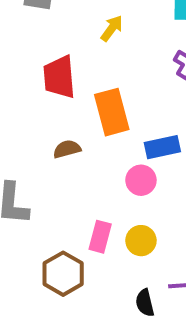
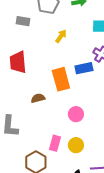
red trapezoid: (59, 77) -> (18, 62), moved
blue rectangle: (162, 147) -> (84, 68), moved

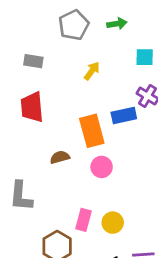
gray rectangle: (23, 21) -> (33, 61), moved
pink circle: (76, 114) -> (102, 167), moved

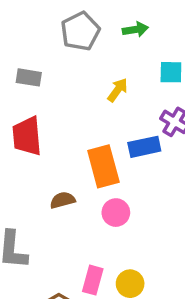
yellow arrow: (92, 71) -> (118, 90), moved

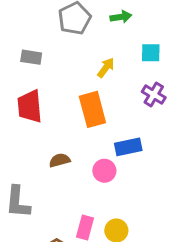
blue rectangle: (144, 147) -> (128, 147), moved
orange rectangle: (103, 166) -> (92, 109), moved

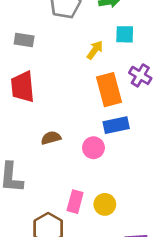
cyan square: (151, 53) -> (125, 34), moved
orange rectangle: (92, 109) -> (109, 90), moved

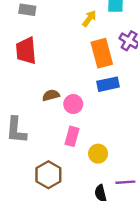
pink circle: (93, 148) -> (73, 104), moved
pink rectangle: (75, 202) -> (72, 136), moved

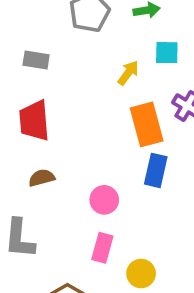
blue rectangle: (108, 84) -> (156, 170), turned -65
brown semicircle: (51, 95) -> (42, 178), moved

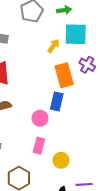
cyan square: (167, 53) -> (76, 34), size x1.6
blue rectangle: (156, 170) -> (57, 101), moved

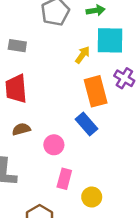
blue rectangle: (57, 101) -> (86, 124), turned -54
pink circle: (40, 118) -> (54, 145), moved

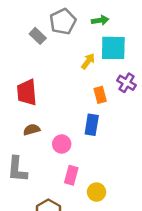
gray rectangle: (17, 46) -> (38, 36), moved, turned 35
orange rectangle: (96, 91) -> (100, 95), size x0.6
blue rectangle: (86, 124) -> (92, 125), turned 50

